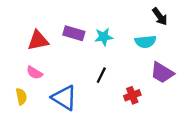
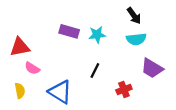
black arrow: (160, 17) -> (134, 16), moved
red triangle: (38, 40) -> (20, 47), moved

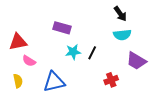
cyan star: (97, 35) -> (73, 52), moved
black line: (95, 71) -> (92, 53), moved
blue triangle: (60, 92) -> (54, 82), turned -45

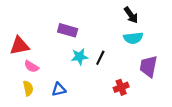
purple trapezoid: (136, 61) -> (148, 66), turned 70
yellow semicircle: (18, 81) -> (28, 88), moved
blue triangle: (54, 82) -> (59, 89), size x0.6

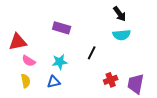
cyan star: (80, 57) -> (60, 62), moved
purple trapezoid: (148, 66) -> (136, 84), moved

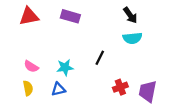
purple rectangle: (62, 28) -> (70, 16), moved
red triangle: (18, 42) -> (29, 16), moved

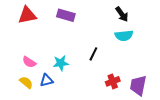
yellow semicircle: (28, 88) -> (26, 82), turned -40
blue triangle: (58, 89) -> (47, 80), moved

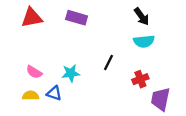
blue triangle: (47, 80) -> (54, 93), turned 32
red cross: (113, 81) -> (140, 79), moved
yellow semicircle: (26, 82) -> (31, 96), turned -40

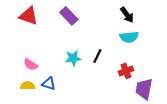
red triangle: (32, 18) -> (29, 16), turned 30
purple rectangle: (77, 18) -> (69, 16), turned 30
cyan star: (71, 73) -> (73, 58), moved

